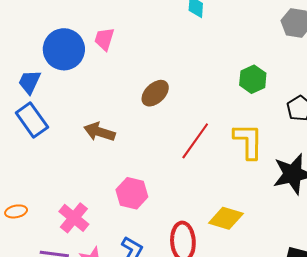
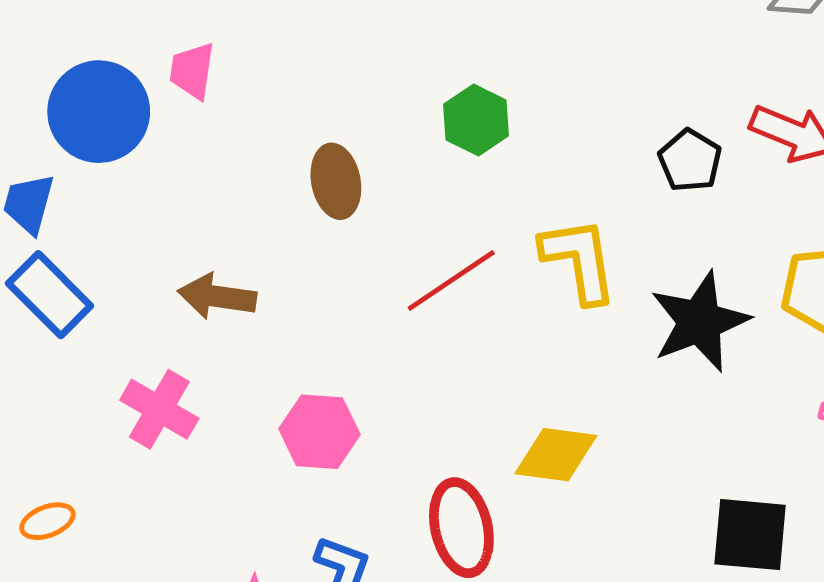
green hexagon: (253, 79) -> (476, 120), moved
brown ellipse: (155, 93) -> (336, 181), turned -48
red line: (195, 141) -> (451, 280), turned 30
pink cross: (74, 218) -> (159, 409), moved

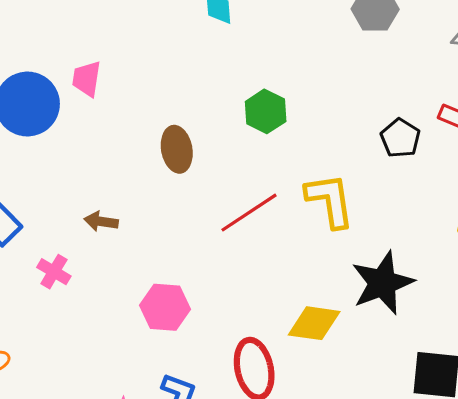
brown arrow: (217, 296) -> (101, 221), size x0.7
black star: (700, 322) -> (383, 283), moved
pink cross: (159, 409) -> (54, 272), moved, size x0.7

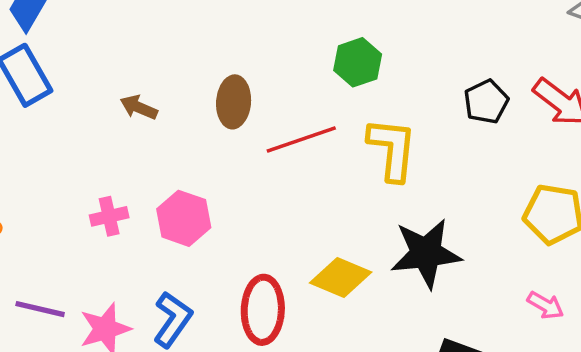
green hexagon: (266, 111) -> (358, 62), moved
brown ellipse: (177, 149) -> (234, 102), moved
pink cross: (54, 272) -> (109, 216), moved, turned 32

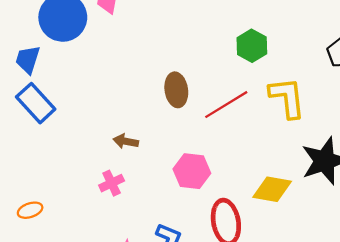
brown arrow: (139, 107) -> (126, 141), moved
pink hexagon: (184, 218) -> (192, 171), moved

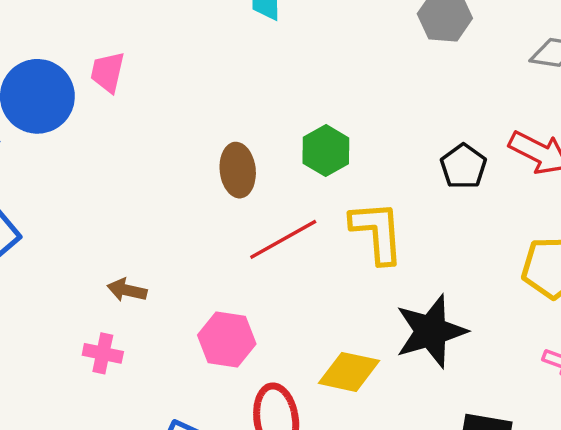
brown ellipse: (176, 90) -> (238, 170), moved
pink cross: (112, 183) -> (103, 353), turned 35

